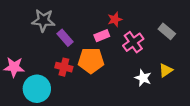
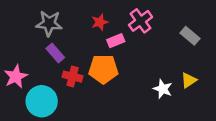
red star: (115, 19) -> (100, 22), moved
purple rectangle: (65, 38) -> (55, 53), moved
pink cross: (133, 42) -> (140, 21), moved
pink star: (14, 67) -> (16, 77), turned -30

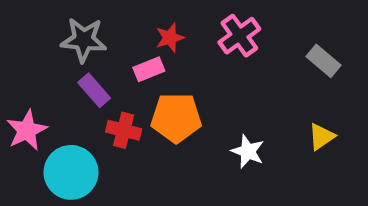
pink rectangle: (116, 41) -> (149, 69), moved
white star: (163, 89) -> (248, 151), moved

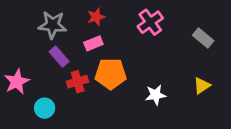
red star: (170, 38) -> (96, 17), moved
red cross: (124, 130) -> (78, 82), turned -30
white star: (248, 151) -> (156, 95), turned -30
cyan circle: (71, 172) -> (45, 108), size x0.6

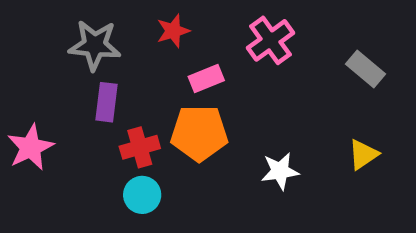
pink rectangle: (93, 43) -> (206, 78), moved
purple rectangle: (59, 57) -> (107, 102), turned 48
cyan circle: (45, 108) -> (142, 195), moved

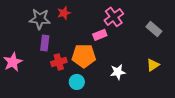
red star: (173, 31) -> (64, 13), moved
pink rectangle: (206, 78) -> (100, 35), moved
cyan circle: (142, 195) -> (77, 82), moved

